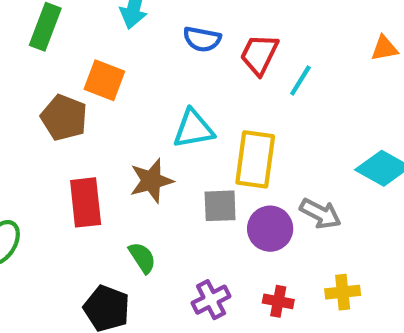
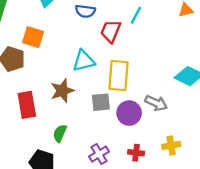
red trapezoid: (259, 54) -> (111, 31), moved
cyan line: (300, 80) -> (136, 15), moved
green semicircle: (142, 258) -> (60, 133), turned -120

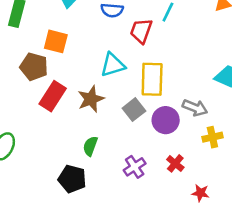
gray square: (101, 102) -> (134, 110), turned -30
red rectangle: (27, 105) -> (53, 96), moved, turned 45
yellow cross: (171, 145) -> (212, 137), moved
red cross: (136, 153) -> (175, 163), turned 35

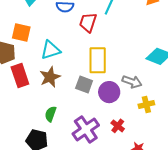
cyan triangle: (113, 65) -> (51, 50), moved
red rectangle: (53, 96) -> (20, 75), turned -50
gray square: (134, 110) -> (84, 84), turned -30
purple cross: (135, 167) -> (86, 129), size x1.5

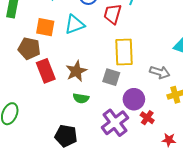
cyan triangle: (51, 50) -> (75, 24), moved
purple circle: (109, 92) -> (134, 99), moved
green semicircle: (51, 114) -> (81, 98), moved, turned -98

